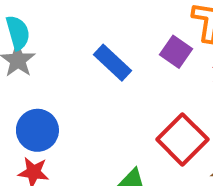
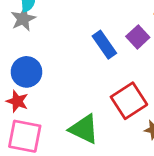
blue rectangle: (113, 63) -> (104, 45), moved

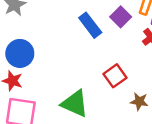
red square: (129, 101) -> (115, 76), size x0.7

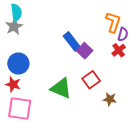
purple square: (121, 17) -> (85, 51), moved
green triangle: (75, 104) -> (61, 88), moved

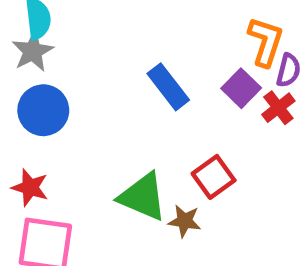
purple square: (85, 51) -> (241, 88), moved
blue circle: (18, 64) -> (43, 110), moved
brown star: (110, 99) -> (185, 221), moved

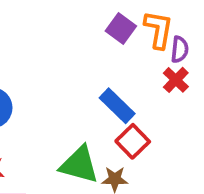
blue rectangle: (168, 87) -> (117, 106), moved
purple square: (241, 88) -> (121, 28), moved

